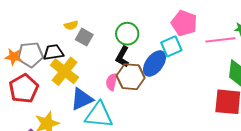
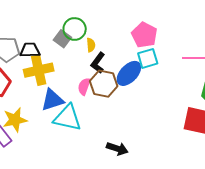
pink pentagon: (184, 23) -> (144, 35), moved
yellow semicircle: (71, 25) -> (91, 45), moved, turned -88
green circle: (127, 34) -> (75, 29), moved
yellow cross: (65, 71) -> (39, 70), turned 32

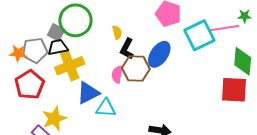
green circle: (75, 29) -> (75, 20), moved, size x1.4
gray square: (62, 39) -> (56, 32), moved
cyan square: (148, 58) -> (199, 35), moved, size x1.4
cyan triangle: (67, 118) -> (106, 108), size x0.7

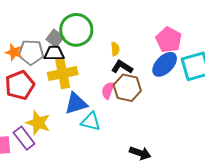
black L-shape: (127, 49) -> (122, 67), turned 85
blue ellipse: (159, 54) -> (165, 64), moved
yellow star: (54, 119) -> (38, 123), turned 30

